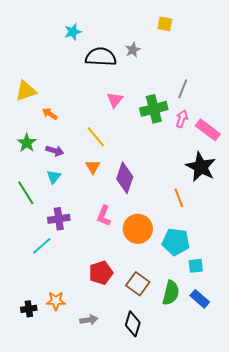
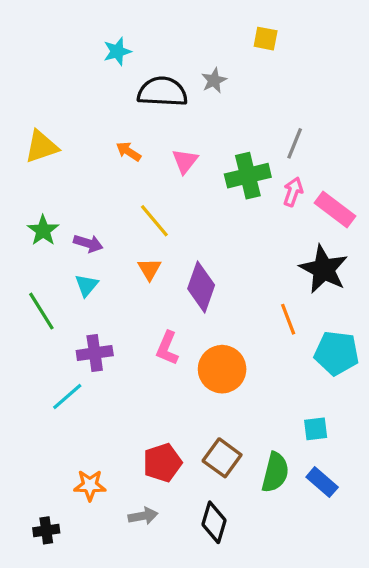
orange arrow: (50, 114) -> (129, 151), moved
cyan pentagon: (176, 242) -> (337, 353), moved
red pentagon: (101, 273) -> (162, 463), moved
black cross: (29, 309) -> (46, 530), moved

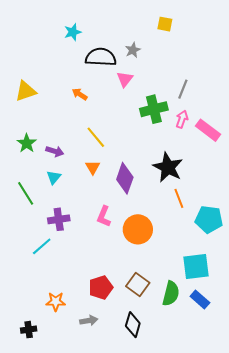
pink triangle: (185, 161) -> (125, 79), moved
black star: (324, 269) -> (168, 167), moved
cyan square: (316, 429) -> (196, 266), size x1.8

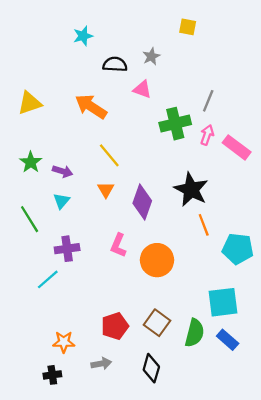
black semicircle: (101, 57) -> (115, 64), size x0.7
pink triangle: (125, 79) -> (142, 89), turned -48
orange arrow: (80, 94) -> (91, 106), size x1.8
black cross: (29, 330) -> (52, 375), moved

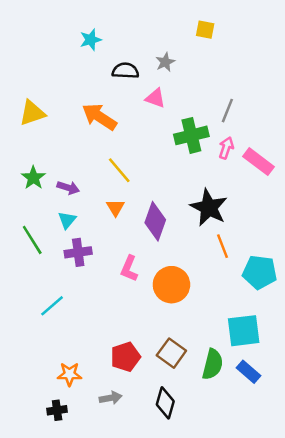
purple cross: (67, 249) -> (78, 252), moved

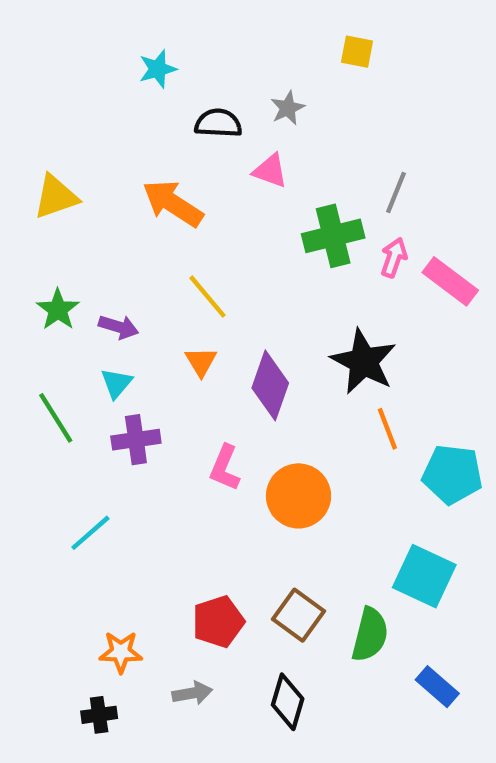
cyan square: (244, 331) -> (424, 576), turned 32
blue rectangle: (249, 372) -> (437, 687), moved

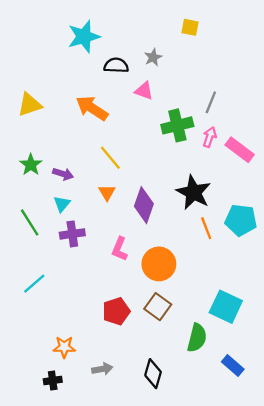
cyan star: (158, 69) -> (84, 37), size x1.6
cyan pentagon: (452, 474) -> (241, 220), moved
cyan line: (90, 533) -> (34, 284), moved
brown square: (298, 615) -> (158, 307), moved
red pentagon: (218, 622) -> (116, 311), moved

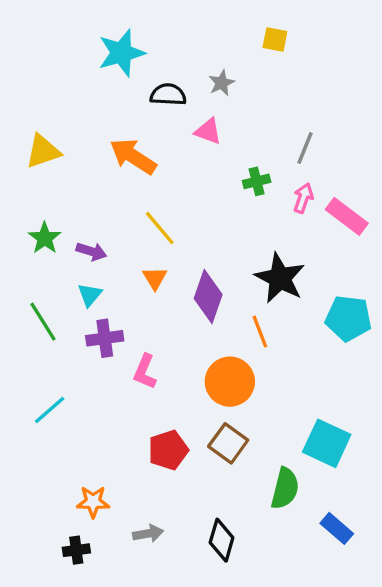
green cross: (177, 125) -> (257, 181), size x0.6
orange line: (206, 228) -> (260, 332), moved
pink L-shape: (120, 249) -> (145, 372), moved

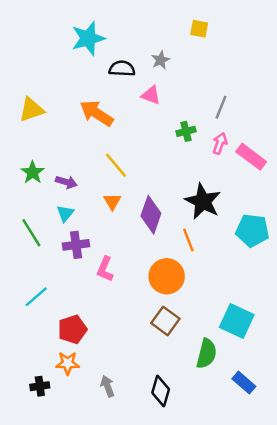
red pentagon: (168, 450) -> (72, 329), moved
gray arrow: (148, 533) -> (107, 386), turned -100
black cross: (76, 550) -> (40, 386), moved

